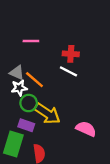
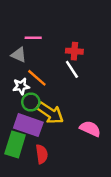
white line: (68, 71) -> (72, 69), turned 30
gray triangle: (17, 73) -> (19, 55), moved
purple rectangle: (26, 125) -> (28, 125), size x1.6

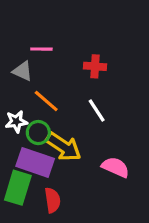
white line: (72, 69) -> (97, 110), moved
white star: (21, 86) -> (16, 121), moved

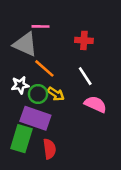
gray triangle: (23, 71) -> (25, 44), size x1.5
yellow arrow: (64, 147) -> (56, 94), moved, size x0.6
pink semicircle: (115, 167) -> (95, 104), moved

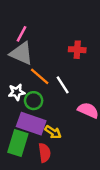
pink line: (41, 26) -> (21, 34), moved, turned -63
white line: (85, 76) -> (63, 85), moved
yellow arrow: (56, 94) -> (53, 132), moved

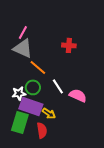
white line: (63, 85) -> (58, 86), moved
white star: (17, 92) -> (19, 93), moved

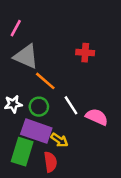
pink line: (23, 32) -> (16, 28), moved
white star: (19, 93) -> (13, 104), moved

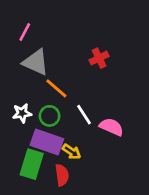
red cross: (85, 53) -> (99, 58), turned -30

